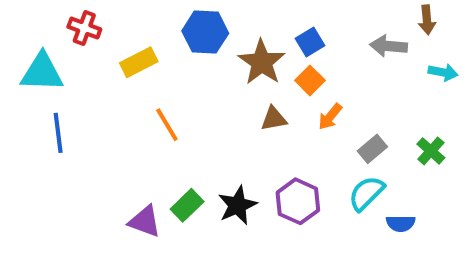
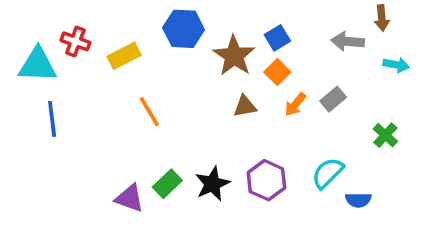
red cross: (84, 28) -> (75, 41), moved
gray rectangle: (372, 149) -> (333, 99), moved

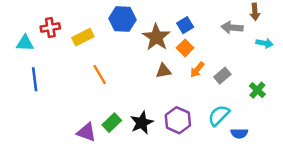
red cross: (75, 41) -> (50, 28), turned -30
cyan triangle: (38, 65) -> (25, 43), size x0.7
gray rectangle: (333, 99) -> (222, 76), moved

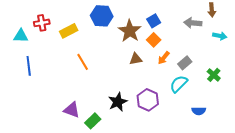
cyan semicircle: (219, 115) -> (179, 84), moved
green rectangle: (112, 123) -> (93, 121), moved

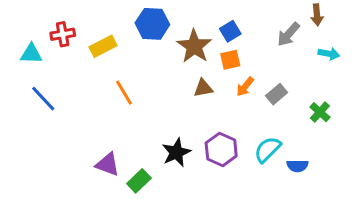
gray arrow: (193, 23) -> (288, 34), turned -54
orange square: (154, 40) -> (230, 60), turned 32
blue line: (29, 66) -> (43, 99), turned -36
cyan semicircle: (179, 84) -> (268, 149), moved

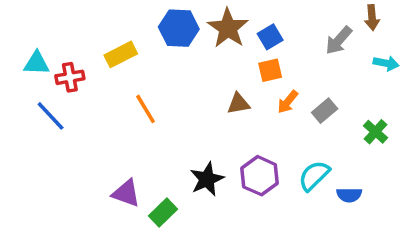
red cross: (63, 34) -> (70, 77), moved
brown star: (194, 46) -> (228, 28), moved

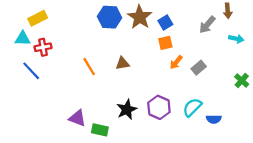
yellow rectangle: (121, 54) -> (38, 18), moved
brown triangle: (239, 104) -> (122, 63), moved
green cross: (376, 132) -> (242, 81), moved
green rectangle: (163, 213) -> (100, 130), turned 56

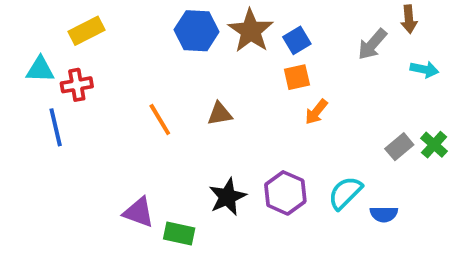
yellow rectangle: (38, 18) -> (86, 31), moved
gray rectangle: (199, 68) -> (399, 147), moved
blue line: (31, 71) -> (56, 127), turned 30

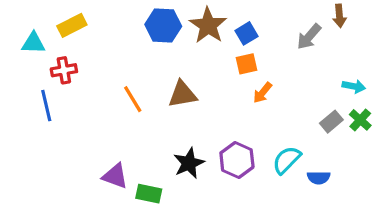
cyan triangle: (40, 69) -> (33, 43), moved
cyan arrow: (424, 69) -> (354, 86), moved
brown triangle: (220, 114) -> (182, 94), size x1.4

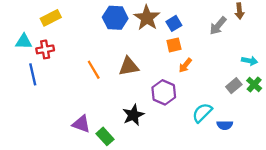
cyan triangle: (33, 43) -> (24, 42), moved
purple hexagon: (237, 160) -> (164, 92), moved
green rectangle: (149, 194) -> (105, 136), turned 36

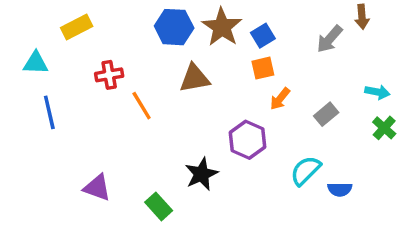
red cross: (45, 49) -> (109, 75), moved
brown triangle: (129, 66) -> (195, 78), moved
gray rectangle: (234, 86) -> (326, 114), moved
purple triangle: (81, 124) -> (97, 188), moved

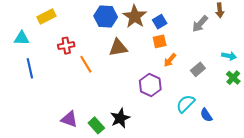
black star: (201, 174) -> (120, 118), moved
purple triangle: (97, 188) -> (69, 119), moved
blue semicircle: (340, 189) -> (206, 115), turned 56

